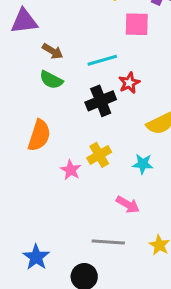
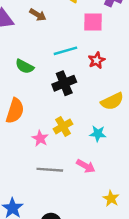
brown arrow: (53, 51) -> (38, 15), moved
red star: (129, 83) -> (97, 60), moved
gray line: (108, 242) -> (50, 170), moved

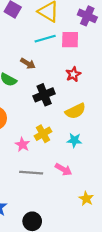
brown arrow: (38, 15) -> (28, 63), moved
cyan line: (65, 51) -> (45, 39), moved
yellow semicircle: (112, 101) -> (75, 111), moved

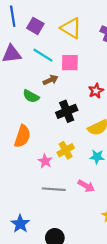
cyan line: (45, 39) -> (43, 55), moved, turned 48
pink square: (70, 40) -> (70, 63), moved
brown arrow: (28, 63) -> (50, 80), turned -56

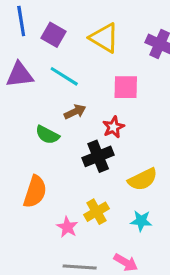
pink square: (70, 63) -> (126, 87), moved
red star: (96, 91) -> (113, 127), moved

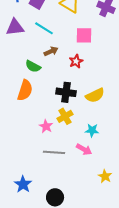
black cross: (98, 156) -> (66, 92), moved, turned 30
orange semicircle: (35, 192) -> (25, 90), moved
cyan star: (141, 221) -> (92, 130), moved

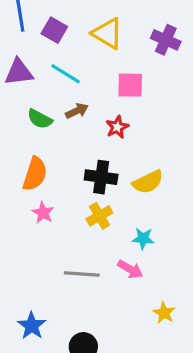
green semicircle: (33, 66) -> (40, 119), moved
pink star: (46, 126) -> (43, 213), moved

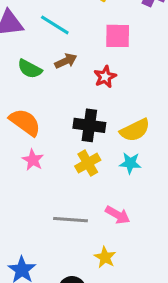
orange semicircle: (35, 174) -> (25, 122), turned -72
cyan star: (143, 238) -> (130, 163), moved
yellow star: (164, 313) -> (105, 257), moved

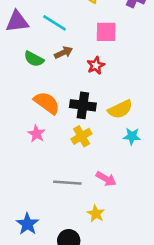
orange semicircle: (25, 122) -> (47, 103), moved
cyan star: (130, 163) -> (132, 136), moved

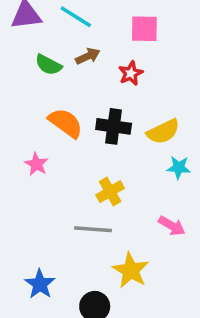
pink star: (36, 134) -> (36, 164), moved
yellow cross: (82, 136) -> (110, 192), moved
pink arrow: (106, 179) -> (172, 226), moved
yellow star: (96, 214) -> (131, 270), size x1.5

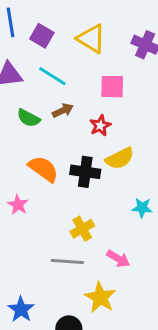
yellow semicircle: (163, 132) -> (120, 158), moved
pink arrow: (172, 226) -> (118, 259), moved

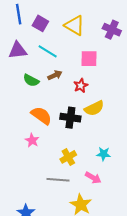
pink star: (18, 205) -> (32, 140), moved
cyan star: (142, 208) -> (104, 154), moved

